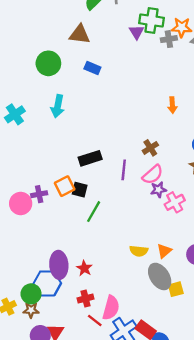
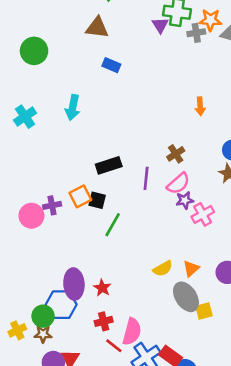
green circle: (48, 63) -> (34, 51), moved
yellow semicircle: (139, 251) -> (163, 269), turned -36

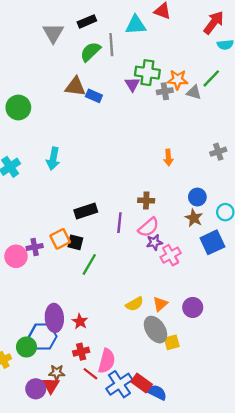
blue rectangle: (111, 65) -> (94, 96), moved
brown cross: (176, 154) -> (146, 201), turned 35
brown star: (43, 334) -> (57, 373), moved

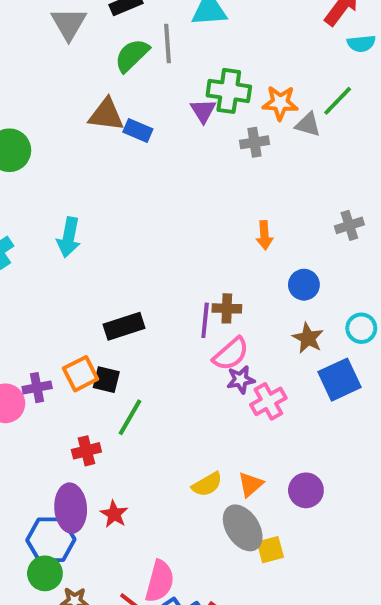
gray cross: (165, 91) -> (255, 142), moved
blue circle: (197, 197) -> (304, 285), moved
purple line: (119, 223) -> (205, 320), moved
green circle: (26, 347) -> (45, 573), moved
red cross: (81, 352) -> (86, 451), moved

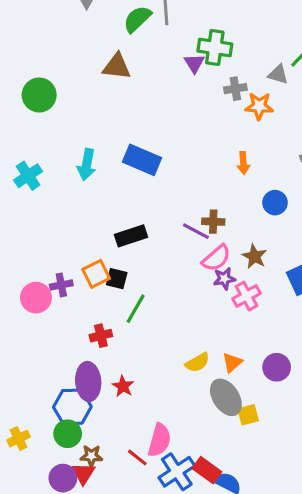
orange star: (280, 103) -> (259, 106), moved
blue rectangle: (138, 130) -> (142, 160), moved, size x1.6
purple line: (205, 320) -> (196, 231), turned -68
brown star: (308, 338) -> (254, 256), moved

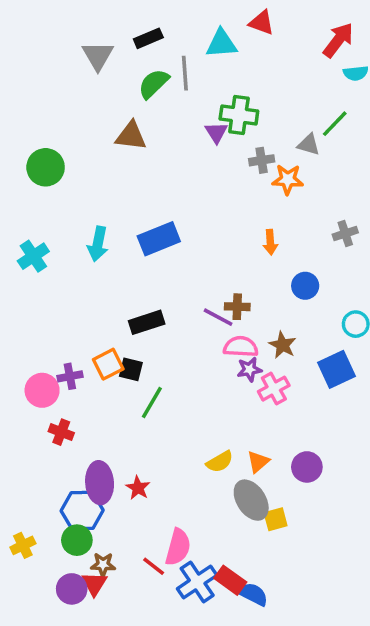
blue rectangle: (142, 160) -> (159, 239), turned -45
pink semicircle: (216, 258) -> (241, 347), turned -136
red cross: (101, 336) -> (61, 432), moved, turned 35

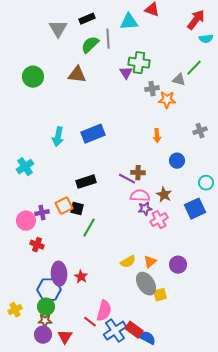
green circle: (46, 167) -> (33, 77), moved
cyan cross: (33, 256) -> (25, 167), moved
brown star: (103, 565) -> (45, 321), moved
red triangle: (94, 584) -> (65, 337), moved

